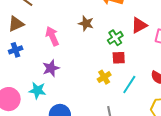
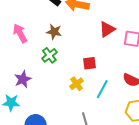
pink arrow: (52, 36) -> (20, 33), moved
green cross: (115, 38) -> (49, 55), moved

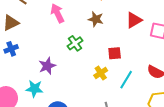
brown star: (54, 32) -> (96, 19), moved
pink arrow: (20, 33) -> (57, 13), moved

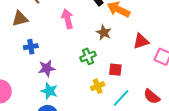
green cross: (75, 43) -> (88, 56), moved
blue cross: (11, 49) -> (31, 47), moved
cyan star: (34, 89) -> (49, 91), moved

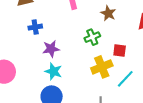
yellow cross: (98, 86) -> (102, 67), size x1.5

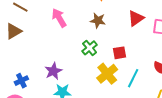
blue cross: (35, 27) -> (21, 81), moved

